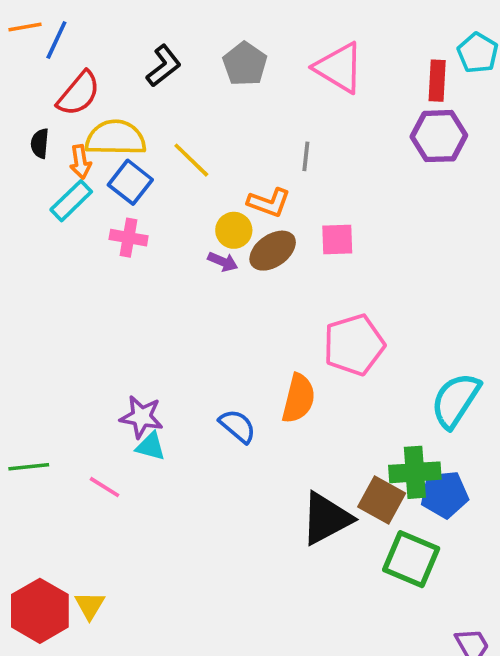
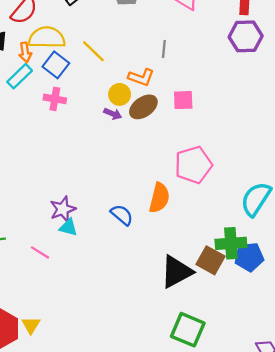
purple star: (141, 417) -> (63, 209), turned -30
green square: (411, 559) -> (188, 330), moved

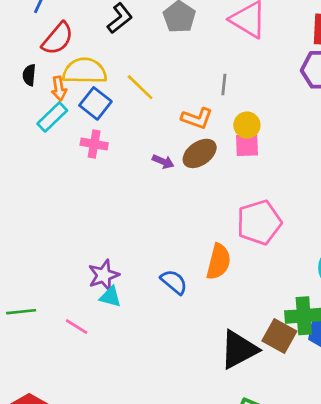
yellow circle: (120, 94) -> (247, 125), moved

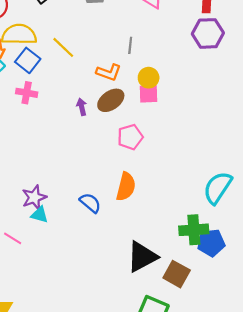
purple arrow: (163, 162) -> (82, 107), turned -126
pink pentagon: (259, 222) -> (130, 137), moved, size x0.7
brown square: (279, 336) -> (177, 274), moved

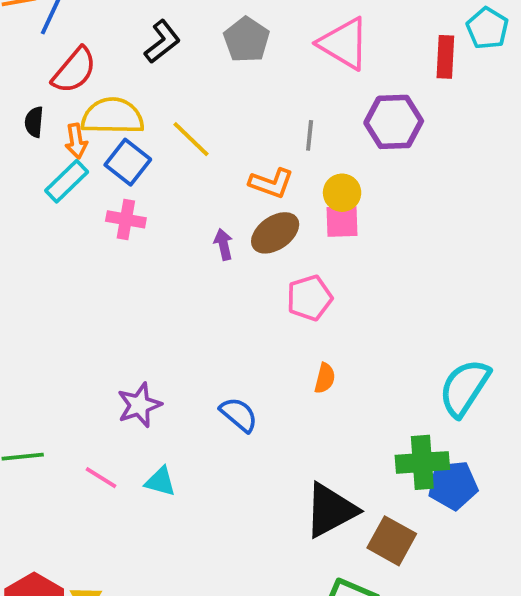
purple hexagon: (208, 33) -> (394, 122), moved
orange semicircle: (126, 187) -> (325, 378), moved, size x0.6
cyan triangle: (40, 215) -> (160, 482), moved

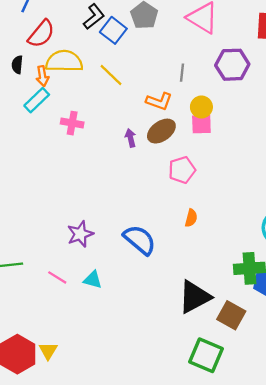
blue square: (128, 162) -> (113, 30), moved
blue semicircle: (239, 415) -> (140, 240), size x1.4

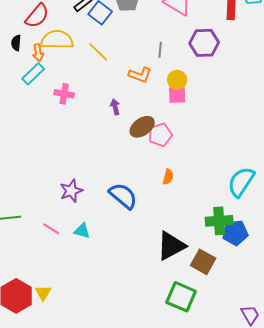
brown ellipse: (161, 131) -> (142, 127), moved

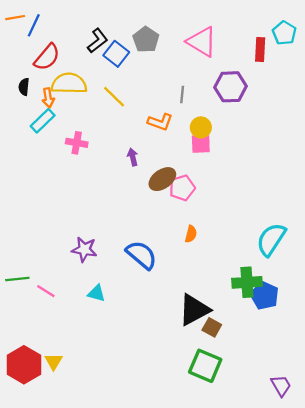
purple star: (71, 191) -> (84, 249), turned 30
pink line: (51, 229) -> (46, 291), moved
blue pentagon: (235, 233) -> (265, 296), turned 30
brown square: (203, 262) -> (212, 327), moved, size x0.7

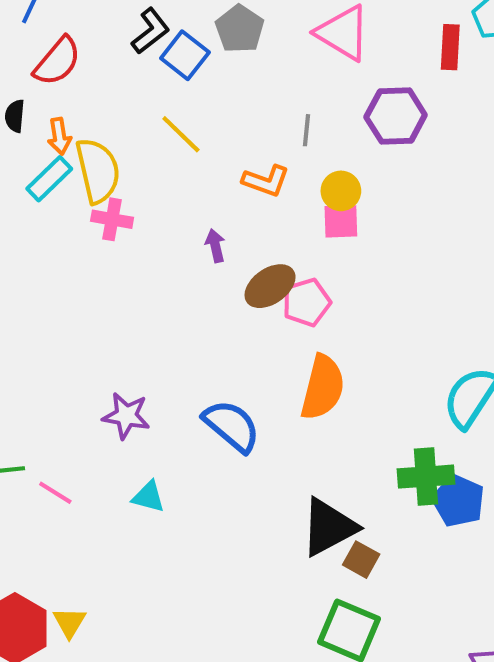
yellow semicircle: (69, 83) -> (98, 171), moved, turned 76
orange semicircle: (191, 234) -> (323, 387), size x2.0

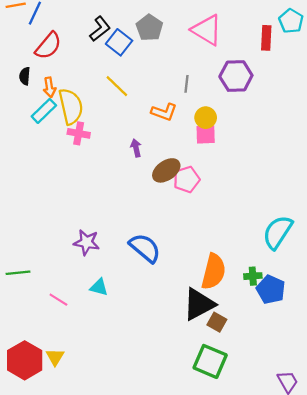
orange semicircle: (323, 387) -> (213, 272), moved
green cross: (426, 477) -> (253, 276), size x0.6
pink line: (55, 493) -> (58, 300), moved

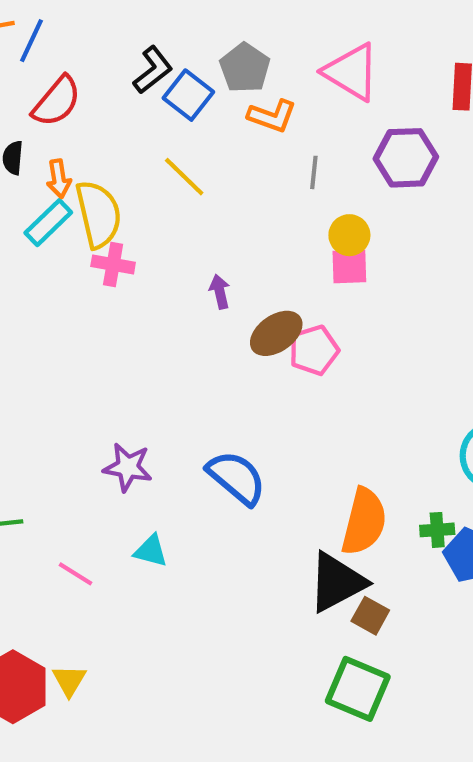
orange L-shape: (164, 112) -> (272, 116), moved

